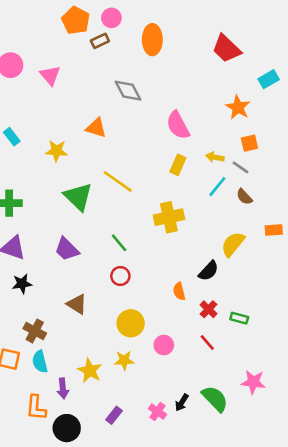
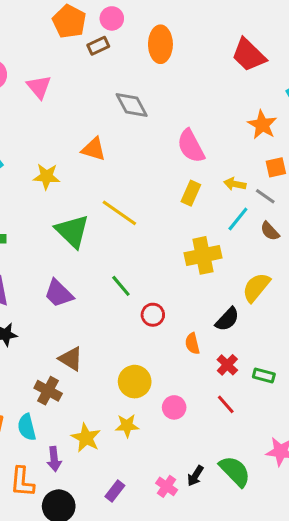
yellow cross: (169, 217) -> (203, 255), moved
red circle: (120, 276) -> (153, 315), moved
brown cross: (35, 331) -> (48, 391), moved

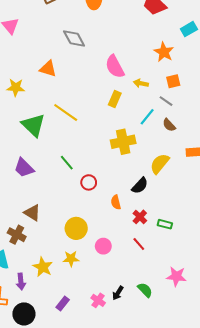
yellow arrow: (235, 184) -> (141, 83), moved
green semicircle: (235, 471) -> (145, 290), size x0.7

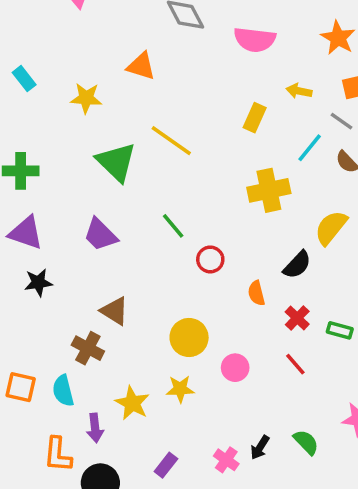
pink semicircle: (115, 67) -> (255, 40), moved, turned -55

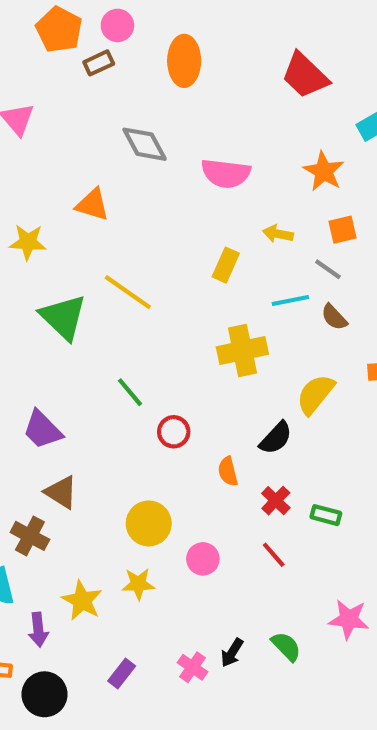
cyan line: (310, 148) -> (290, 300), turned 40
purple trapezoid: (100, 235) -> (42, 430), moved

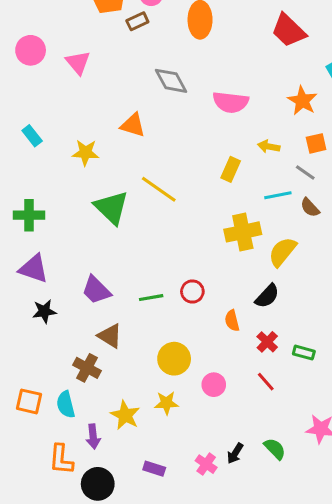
green line: (130, 392) -> (151, 298), moved, turned -60
yellow semicircle: (315, 394) -> (282, 252), moved
purple rectangle: (122, 673) -> (154, 469), turned 70

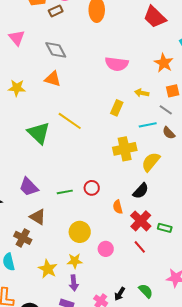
gray diamond: (171, 81) -> (56, 50), moved
yellow star: (86, 153) -> (17, 88), moved
red cross: (267, 342) -> (141, 221), size x1.5
purple arrow: (93, 437) -> (74, 283), moved

